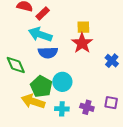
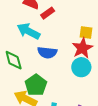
cyan arrow: (40, 34) -> (28, 31), moved
cyan circle: (62, 82) -> (81, 67), moved

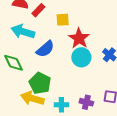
yellow square: (86, 32) -> (63, 20), moved
blue semicircle: (47, 52) -> (45, 49), turned -36

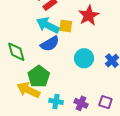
yellow square: (63, 20) -> (66, 26), moved
cyan arrow: (23, 32) -> (48, 25), moved
red star: (79, 38) -> (89, 15), moved

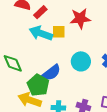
red star: (89, 15) -> (80, 18), turned 30
blue semicircle: (50, 44) -> (52, 73), moved

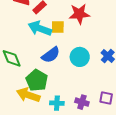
blue semicircle: (52, 73) -> (51, 55), moved

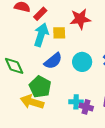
cyan arrow: (40, 28) -> (41, 35), turned 90
cyan cross: (57, 103) -> (76, 102), moved

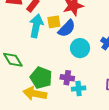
blue semicircle: (53, 61) -> (67, 28), moved
purple cross: (86, 107) -> (67, 78), moved

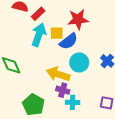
green pentagon: (41, 78) -> (33, 105), moved
yellow arrow: (35, 93) -> (58, 74), moved

